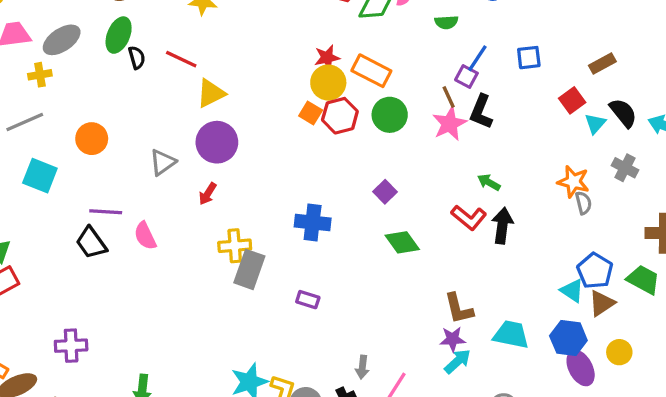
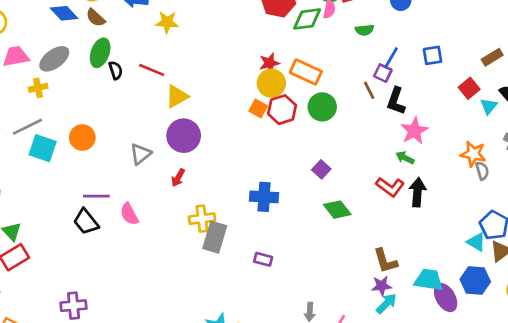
pink star: (450, 124) -> (414, 131), moved
cyan square: (40, 176) -> (43, 148), moved
purple ellipse: (581, 368) -> (446, 298), moved

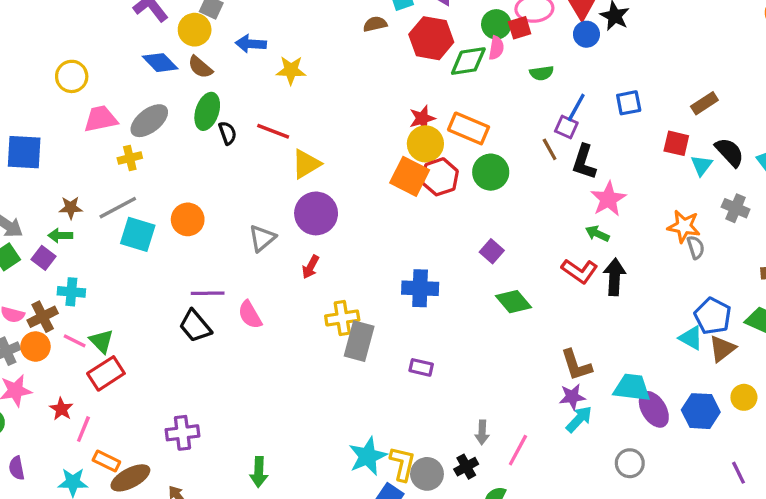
red square: (469, 88) -> (676, 143), turned -36
orange square: (258, 108) -> (410, 176), size x1.6
blue hexagon: (475, 281) -> (701, 411), moved

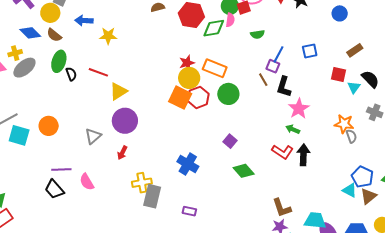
blue circle: (586, 34) -> (340, 13), moved
yellow cross: (130, 158) -> (15, 53), moved
blue cross: (420, 288) -> (188, 164), turned 30

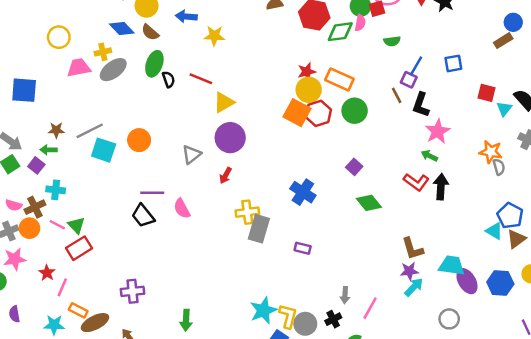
blue circle: (340, 13) -> (513, 22), moved
brown rectangle: (355, 50) -> (503, 41), moved

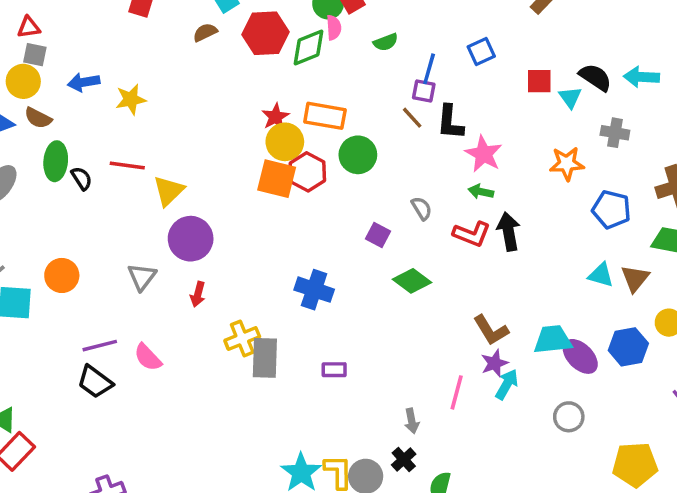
gray semicircle: (499, 167) -> (422, 208), moved
blue pentagon: (510, 216) -> (611, 210), moved
pink line: (370, 308) -> (457, 392), moved

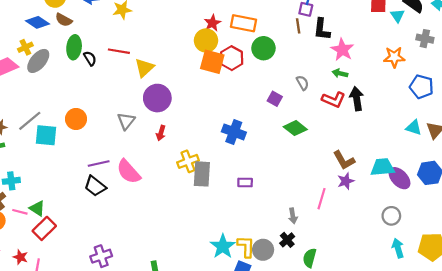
brown line: (412, 118) -> (298, 26), turned 32
yellow circle: (285, 142) -> (206, 41), moved
pink semicircle: (148, 357) -> (129, 172), size x1.4
cyan arrow: (507, 384) -> (398, 248), moved, turned -48

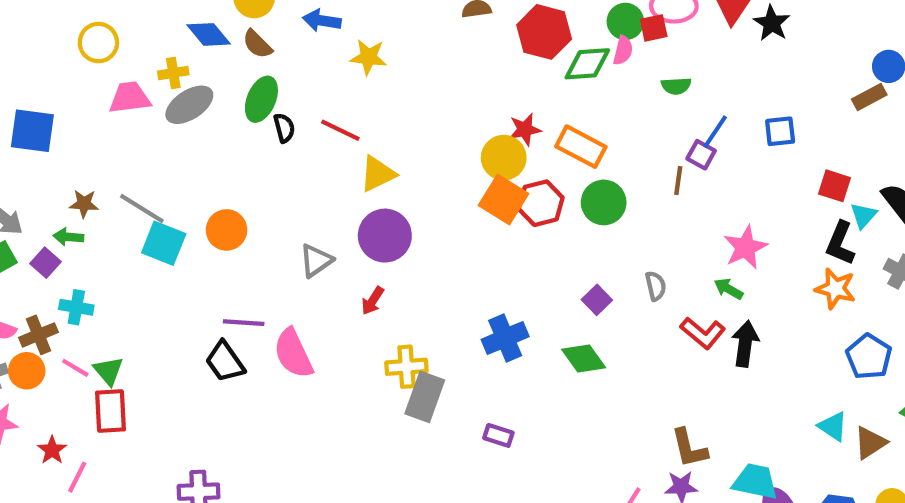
black L-shape: (322, 29) -> (840, 243), moved
gray line: (30, 121) -> (142, 208), turned 55
green diamond: (295, 128) -> (584, 359), moved
blue cross: (234, 132) -> (505, 338), turned 30
red rectangle: (44, 228) -> (111, 411), turned -65

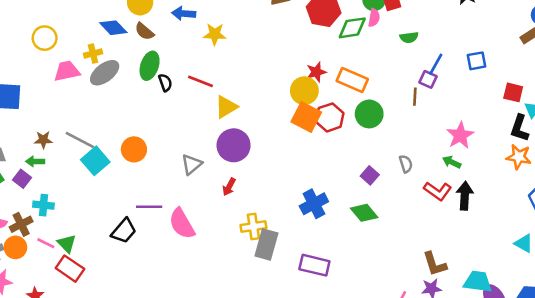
cyan square: (164, 243) -> (95, 161), turned 32
black trapezoid: (225, 362) -> (124, 231), moved, turned -100
red rectangle: (111, 411) -> (70, 269), turned -48
purple rectangle: (498, 435) -> (314, 265), size x1.6

